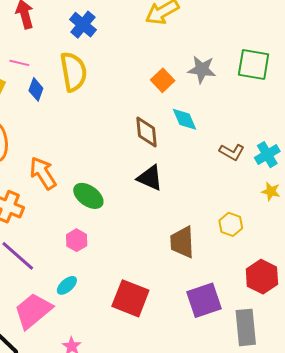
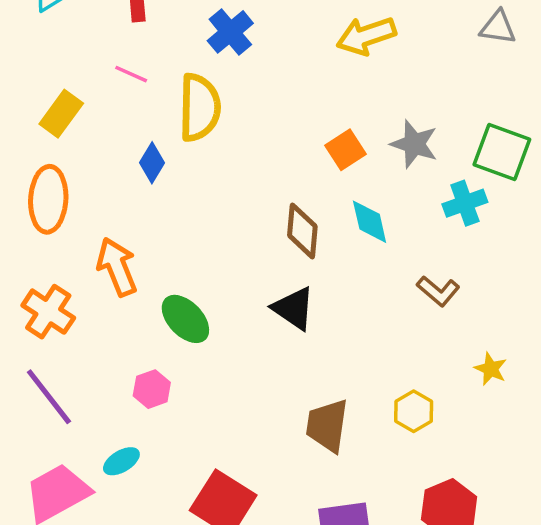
pink line: (19, 63) -> (131, 74), moved
blue diamond: (36, 89) -> (152, 163), moved
cyan cross: (267, 155) -> (465, 203), moved

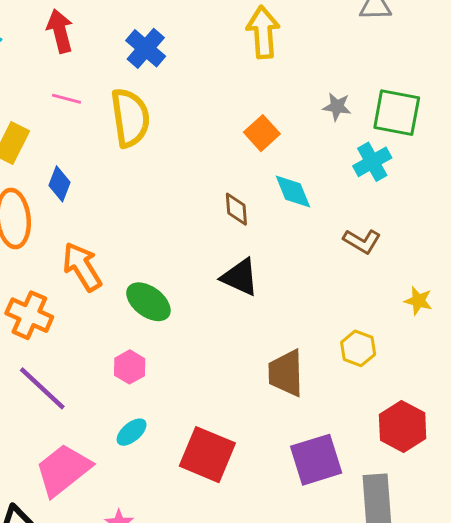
yellow arrow: (366, 36) -> (263, 32), turned 114
gray star: (414, 144) -> (337, 107), moved, size x0.7
blue diamond: (152, 163) -> (60, 184), moved
brown diamond: (302, 231) -> (236, 209), size x0.7
cyan ellipse: (121, 461) -> (132, 432), moved

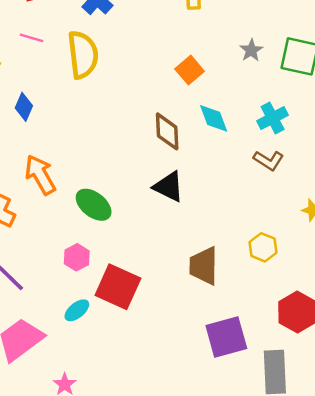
gray star: (337, 107) -> (251, 50), turned 30
cyan cross: (372, 162) -> (273, 118), moved
brown diamond: (236, 209) -> (167, 131), size x1.4
red square: (207, 455) -> (118, 287), moved

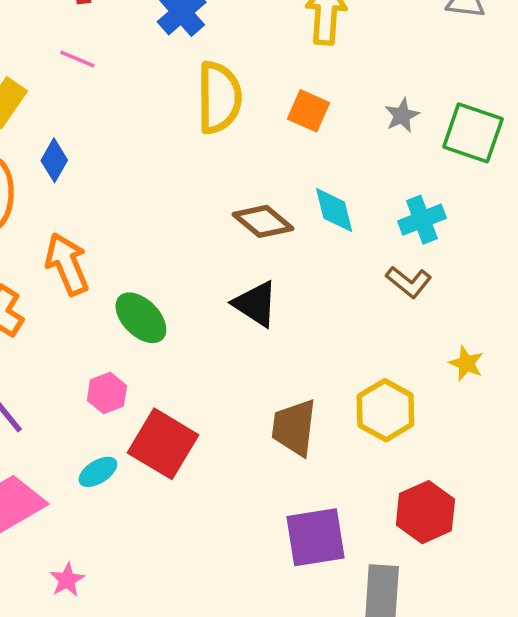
yellow semicircle: (83, 55) -> (219, 98), moved
orange square: (190, 70) -> (308, 111), moved, turned -32
brown diamond: (167, 131) -> (263, 221), turned -54
yellow hexagon: (263, 247) -> (385, 410), size x1.4

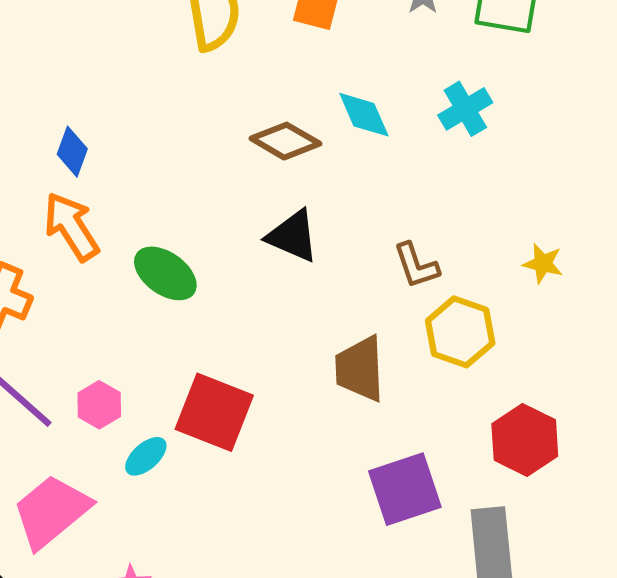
blue diamond: (54, 160) -> (72, 152), moved
brown L-shape: (409, 282) -> (416, 266), moved, turned 42
pink hexagon: (107, 393) -> (99, 405), moved

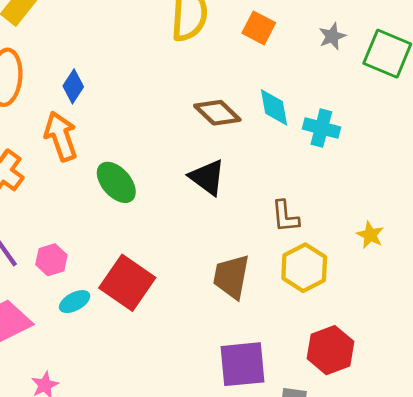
cyan cross: (465, 109) -> (321, 128), moved, turned 32

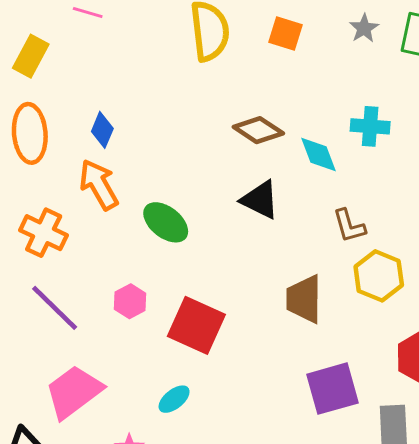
cyan diamond: (274, 107) -> (318, 155), moved
pink hexagon: (51, 260) -> (130, 301), moved
cyan ellipse: (75, 302) -> (174, 399), moved

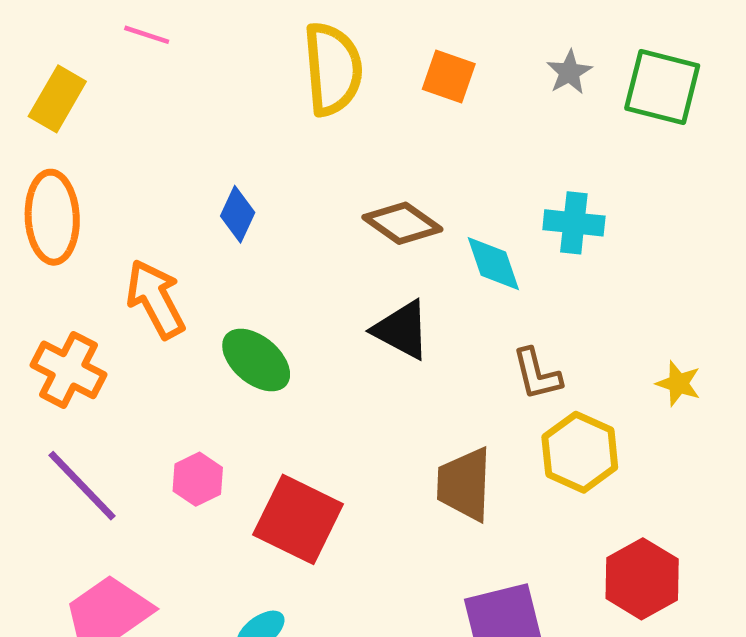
blue diamond: (102, 130) -> (238, 214), moved

